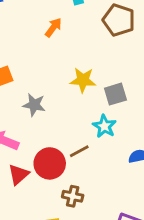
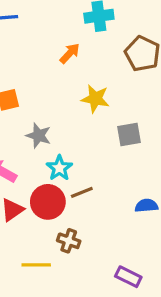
yellow star: (83, 80) -> (95, 99), moved
cyan star: (104, 126) -> (59, 168), moved

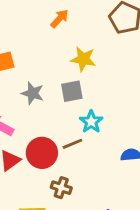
gray square: (129, 134) -> (72, 91), moved
cyan star: (59, 168) -> (91, 122), moved

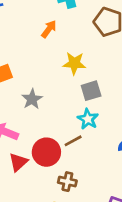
gray square: (72, 91) -> (91, 91), moved
gray star: (33, 93) -> (32, 99), turned 30

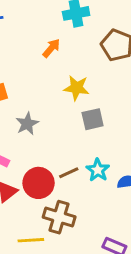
cyan star: (88, 119) -> (98, 170), moved
brown cross: (67, 182) -> (59, 217), size x1.5

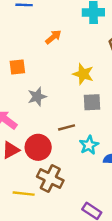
orange arrow: (51, 48) -> (53, 37), moved
brown line: (69, 173) -> (67, 127), moved

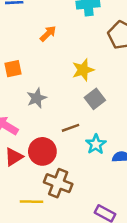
yellow star: (83, 74) -> (83, 70), turned -30
gray square: (92, 102) -> (95, 99), turned -30

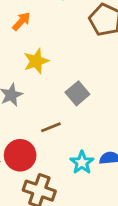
yellow star: (83, 70) -> (36, 61), moved
cyan star: (96, 144) -> (82, 163), moved

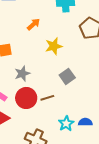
yellow star: (36, 61) -> (54, 46), moved
red circle: (20, 155) -> (26, 98), moved

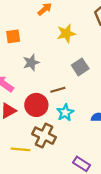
red circle: (26, 98) -> (36, 105), moved
cyan star: (66, 124) -> (65, 113), moved

